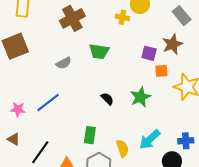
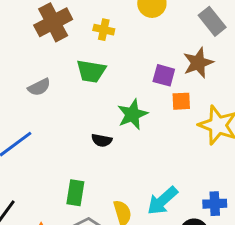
yellow cross: (122, 17) -> (104, 30), moved
green star: (140, 97) -> (132, 114), moved
black semicircle: (107, 99) -> (102, 140), turned 144

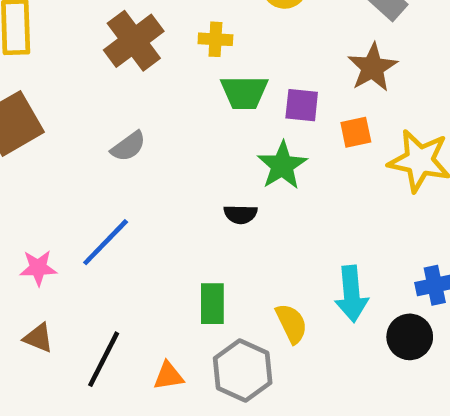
green trapezoid: (91, 71) -> (244, 92), moved
purple square: (164, 75) -> (302, 105), moved
cyan arrow: (162, 201) -> (352, 294), turned -44

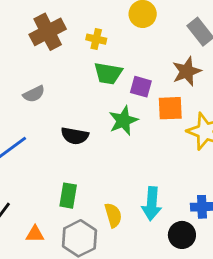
orange square: (356, 132) -> (170, 108), size x1.4
black semicircle: (241, 214) -> (75, 136), moved, size x1.4

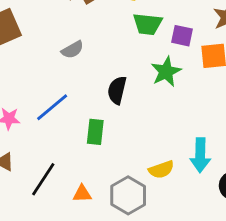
black semicircle: (75, 136) -> (117, 90), turned 96
green rectangle: (68, 196) -> (95, 132), moved
yellow semicircle: (113, 215) -> (161, 170), turned 90

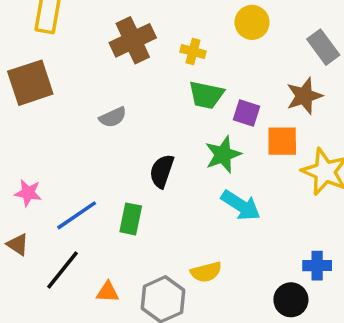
blue line: (52, 107) -> (77, 215), moved
cyan arrow: (200, 155) -> (241, 205), moved, turned -64

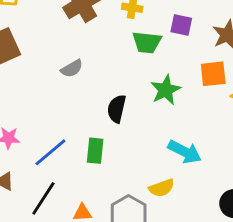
purple square: (246, 113) -> (181, 25), moved
cyan arrow: (241, 205) -> (185, 152), moved

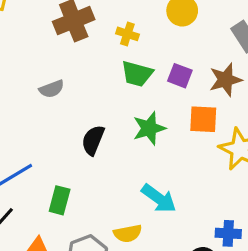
purple square: (181, 25) -> (180, 76), moved
green rectangle: (95, 151) -> (60, 200), moved

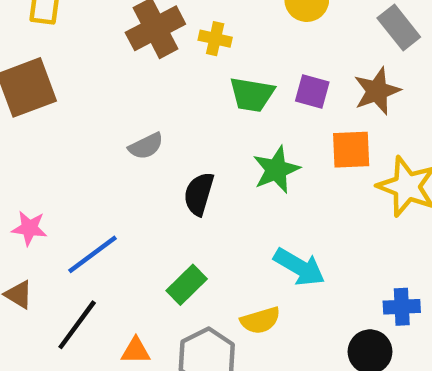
yellow cross: (127, 34) -> (215, 39), moved
gray semicircle: (52, 89) -> (146, 146), moved
green rectangle: (60, 200) -> (187, 285), moved, turned 36

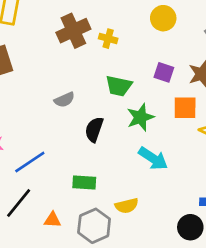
green trapezoid: (252, 94) -> (119, 86), moved
cyan arrow: (299, 267) -> (153, 158), moved
green rectangle: (187, 285) -> (84, 182), turned 45

